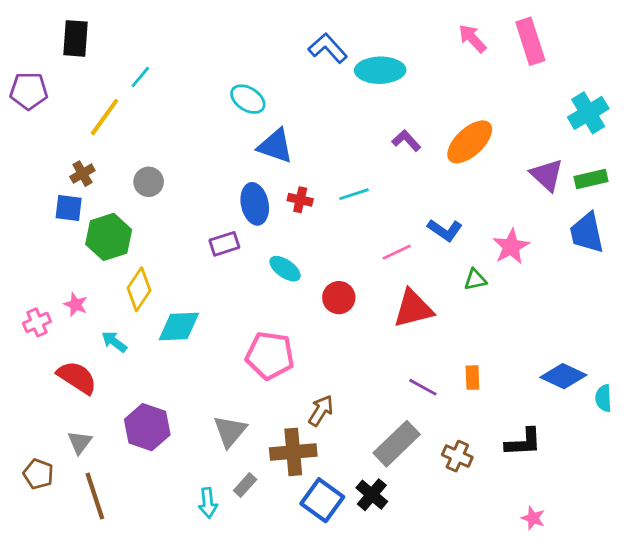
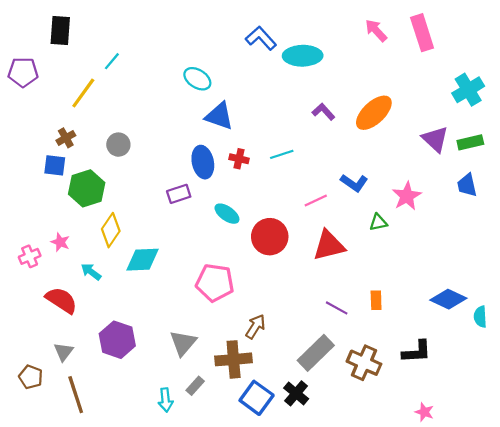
blue trapezoid: (587, 233) -> (467, 185), size x0.7
red circle: (339, 298) -> (270, 237), size x1.4
brown cross: (457, 456) -> (364, 363), size x1.4

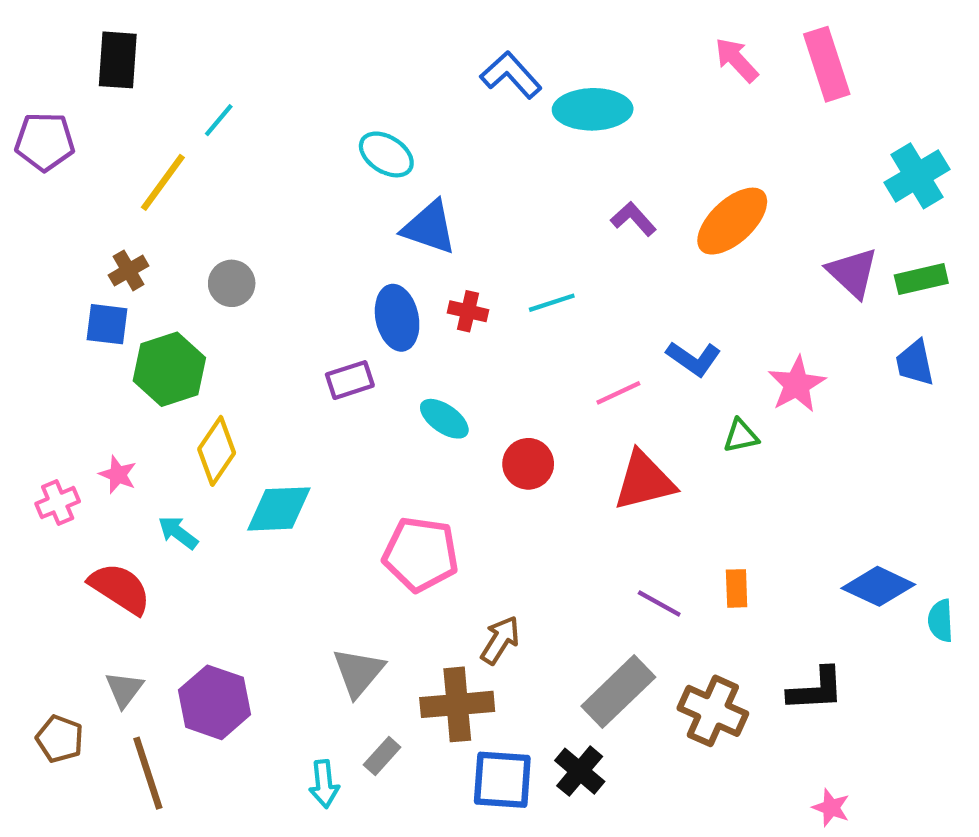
red circle: (270, 237) -> (528, 464), size x0.7
purple hexagon: (117, 340) -> (214, 702), moved
blue square: (257, 398) -> (502, 780), turned -32

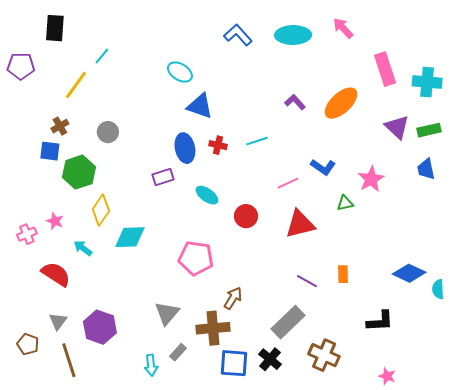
pink rectangle: (827, 64) -> (385, 69), moved
cyan ellipse: (593, 109) -> (293, 35), moved
cyan cross: (917, 176) -> (427, 82), turned 36
brown cross: (713, 711) -> (324, 355), moved

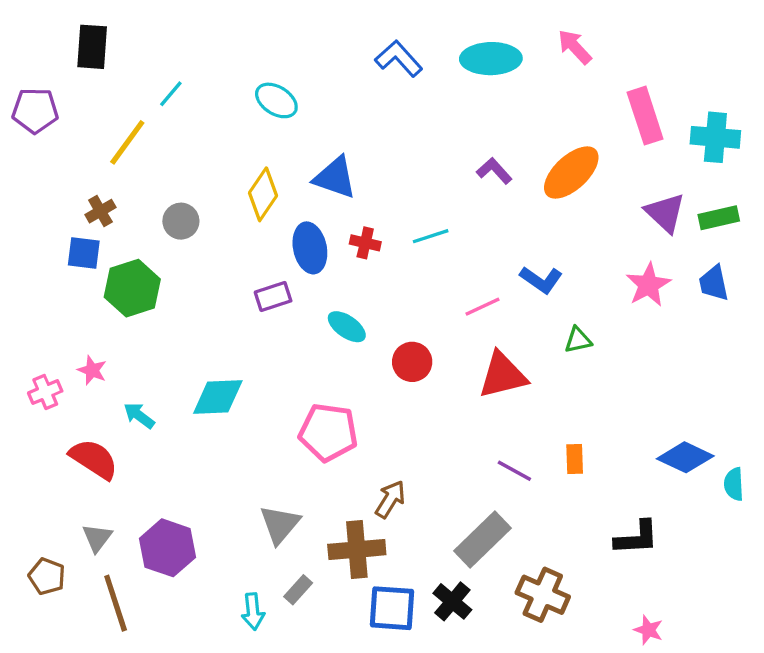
cyan ellipse: (180, 72) -> (276, 100), moved
pink star: (371, 179) -> (648, 285), moved
yellow diamond: (101, 210) -> (263, 194), moved

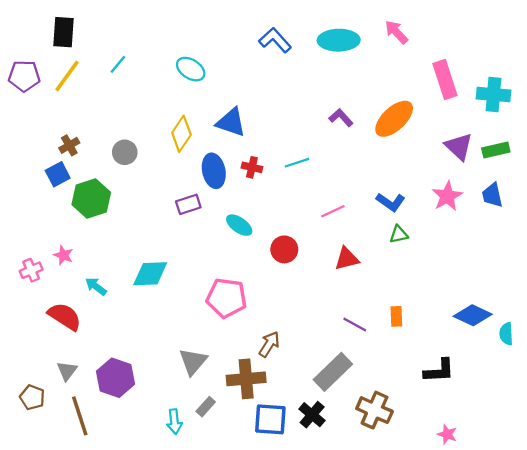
yellow line: (127, 142) -> (67, 76), moved
blue square: (84, 253) -> (58, 174), turned -35
blue L-shape: (541, 280) -> (391, 202), moved
red triangle: (503, 375) -> (347, 259), size x0.7

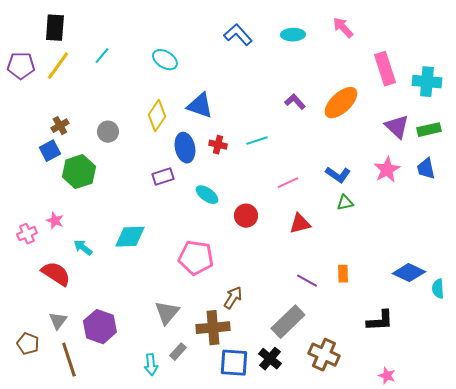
cyan ellipse: (339, 40) -> (293, 35), size x0.7

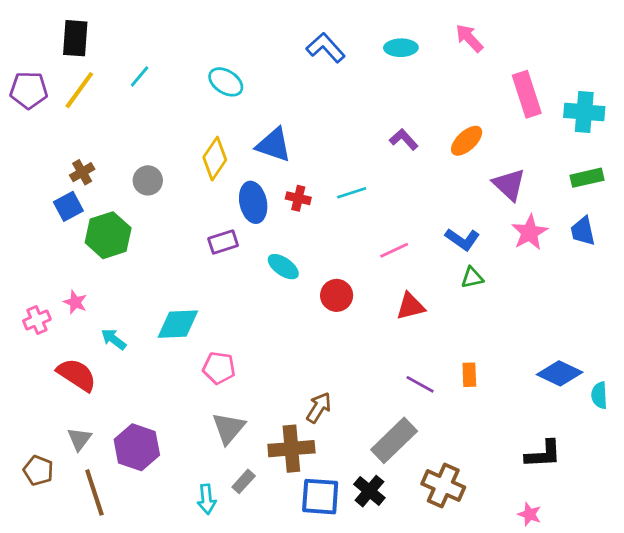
orange ellipse: (341, 103) -> (467, 141), size x0.7
purple triangle: (397, 127) -> (509, 185), moved
pink pentagon: (196, 258) -> (219, 368), moved, size x0.7
black L-shape: (380, 321) -> (543, 454), moved

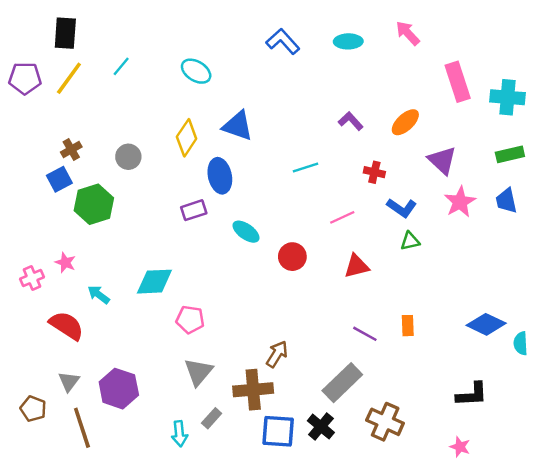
red cross: (298, 198) -> (374, 172), moved

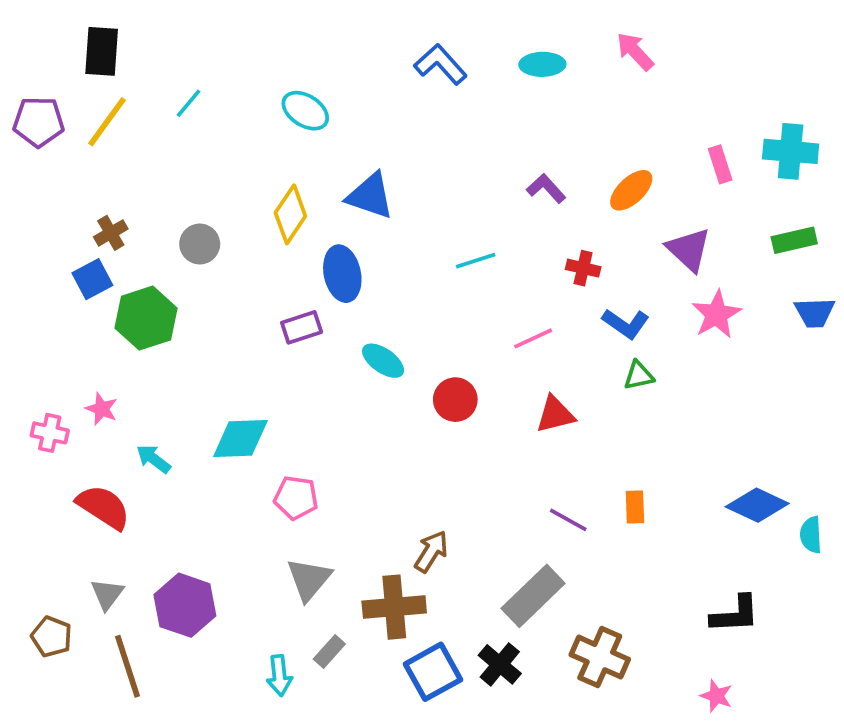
pink rectangle: (458, 82) -> (720, 164), moved, size x0.6
blue trapezoid: (506, 201) -> (815, 313), moved, turned -80
pink cross: (32, 278) -> (50, 433), turned 35
blue square: (278, 431) -> (433, 672), turned -33

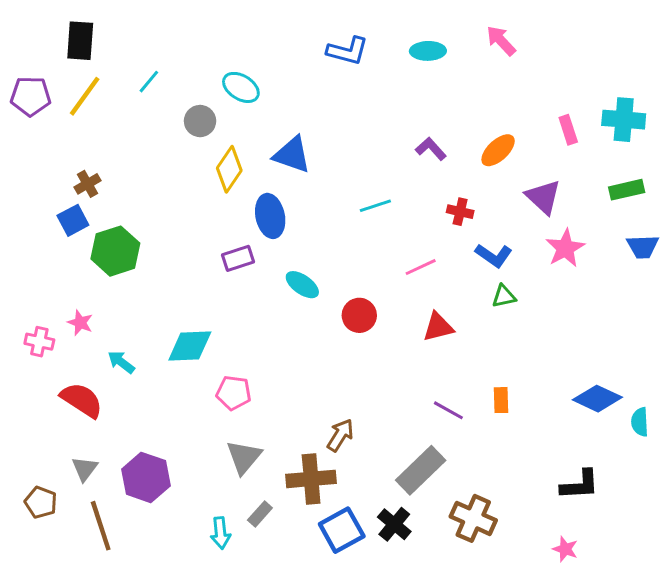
blue L-shape: (440, 64) -> (348, 51), turned 147
gray circle: (200, 244) -> (200, 121), moved

